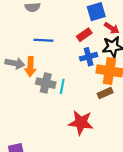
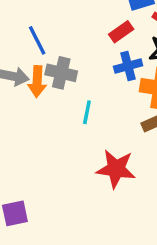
blue line: (44, 40) -> (37, 40), moved, turned 60
gray cross: (46, 83) -> (61, 73), moved

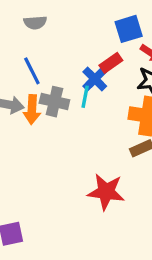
blue cross: (128, 66) -> (95, 79), moved, turned -30
cyan line: (87, 112) -> (85, 97), moved

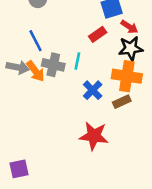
blue cross: (95, 79) -> (93, 90), moved
orange arrow: (32, 110) -> (36, 71), turned -40

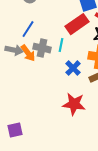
red rectangle: (98, 34) -> (77, 24), size x1.6
blue line: (36, 41) -> (28, 29), turned 60

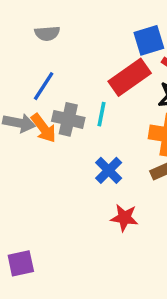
blue cross: (73, 68) -> (109, 170), moved
red star: (74, 104) -> (124, 218), size x0.7

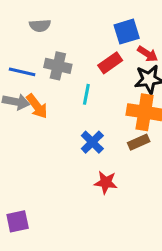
red rectangle: (130, 77) -> (110, 63), size x0.7
blue line: (44, 86) -> (22, 72), moved, turned 70
gray cross: (68, 119) -> (58, 66), moved

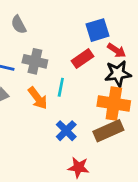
gray semicircle: (40, 26) -> (19, 25), turned 66
orange arrow: (37, 106) -> (38, 98), moved
brown rectangle: (139, 142) -> (108, 131), size x1.5

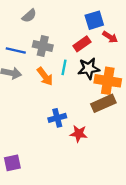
gray semicircle: (19, 25) -> (29, 16), turned -104
black star: (118, 74) -> (89, 68), moved
blue cross: (66, 131) -> (57, 118), moved, turned 30

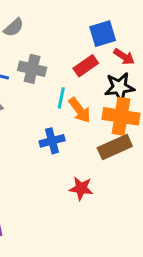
black star: (89, 68) -> (119, 87), moved
orange arrow: (45, 76) -> (80, 110), moved
blue cross: (57, 118) -> (52, 141), moved

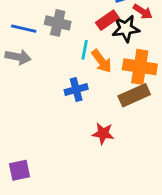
black star: (119, 87) -> (126, 29), moved

